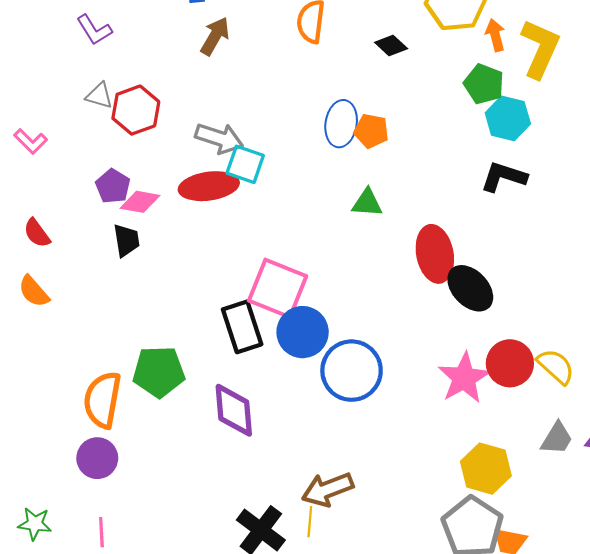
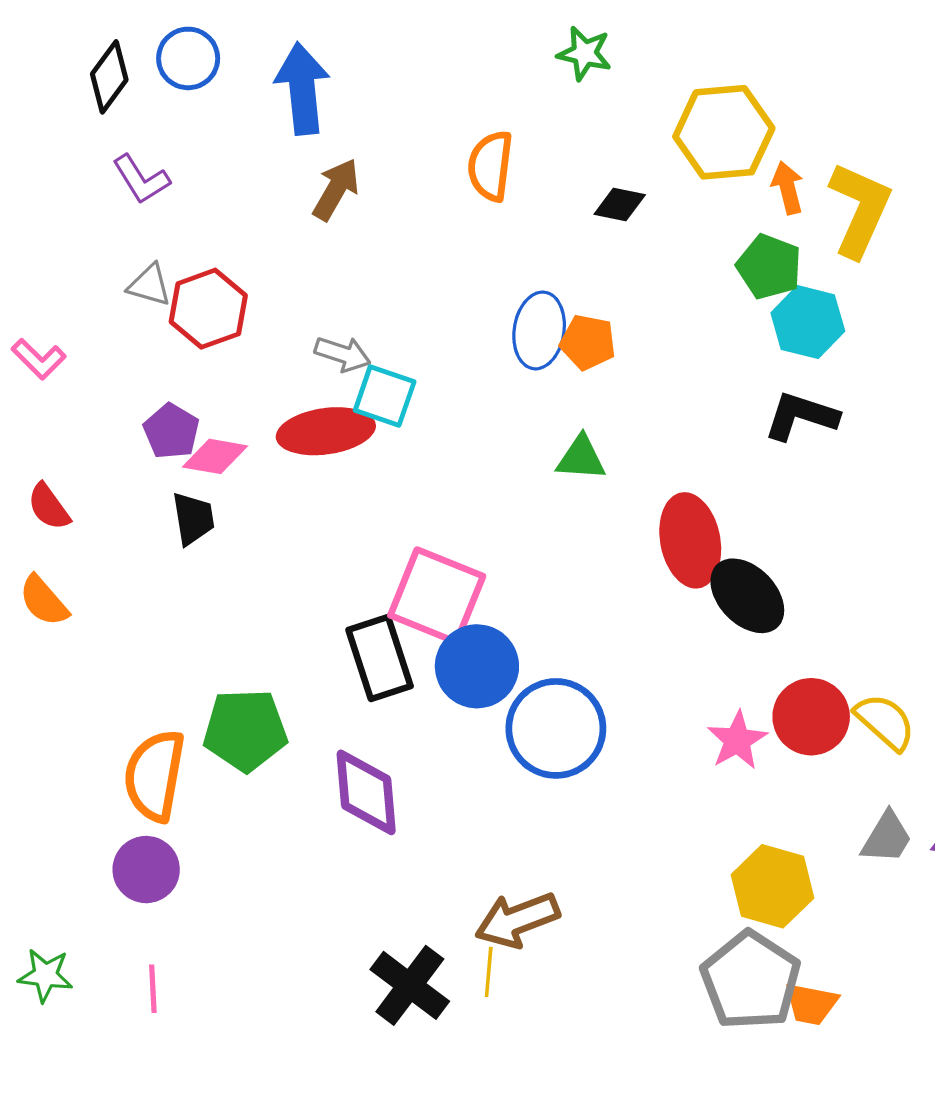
black diamond: (391, 46) -> (620, 205), turned -32
gray arrow: (219, 138) -> (343, 354), size x0.7
pink star: (464, 378) -> (737, 740), size x0.7

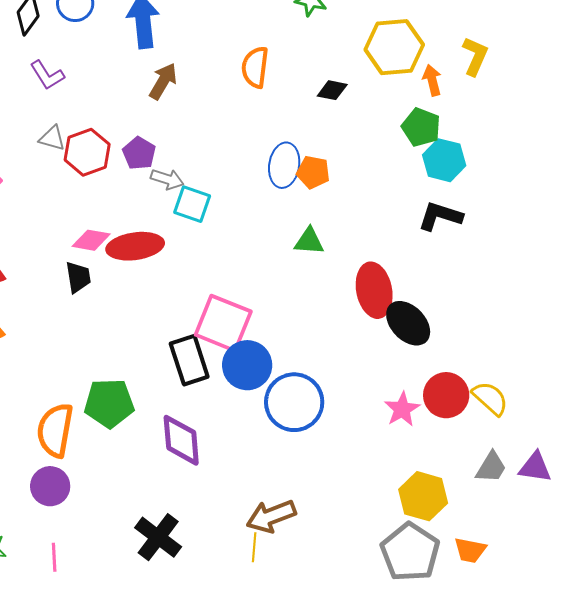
yellow L-shape: (860, 210) -> (475, 56), moved, size x0.7
purple pentagon: (171, 431) -> (139, 153), moved
red ellipse: (326, 431) -> (135, 246), moved
black cross: (410, 985) -> (158, 537), moved
orange trapezoid: (811, 1004) -> (470, 550), moved

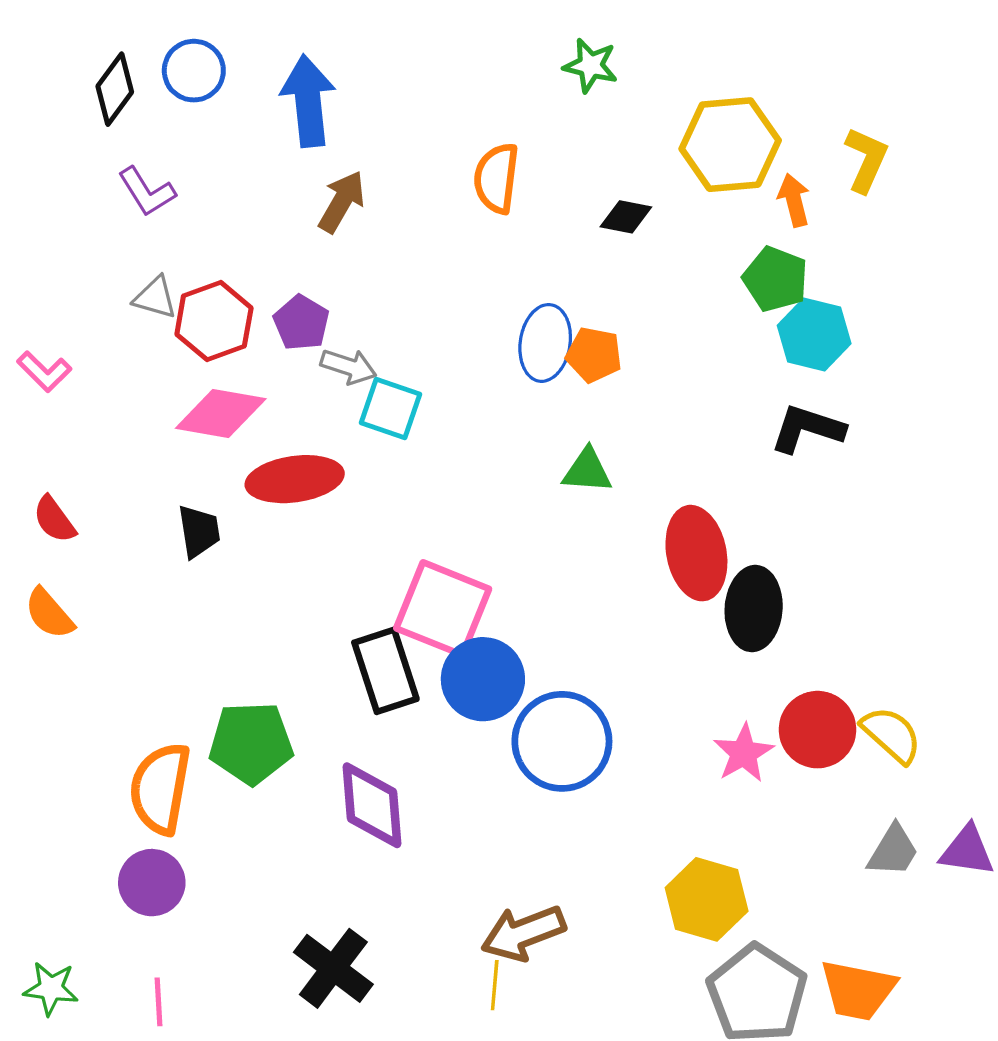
pink diamond: (91, 240) -> (221, 414), moved, size x1.4
black ellipse: (408, 323) -> (754, 609), turned 48
yellow hexagon: (423, 496) -> (707, 899), moved
orange trapezoid: (470, 550) -> (858, 990), size x1.4

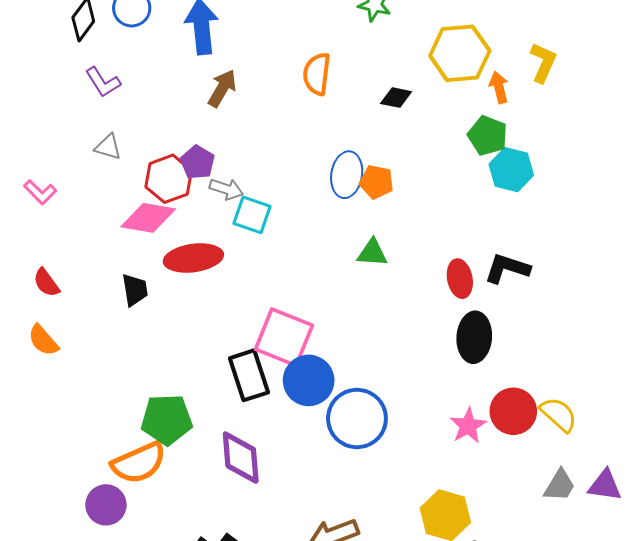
red hexagon: (214, 321) -> (169, 179), moved
black L-shape: (807, 429) -> (507, 268), moved
red ellipse: (696, 553) -> (460, 279), moved, size x0.7
orange semicircle: (160, 788) -> (139, 463), moved, turned -124

